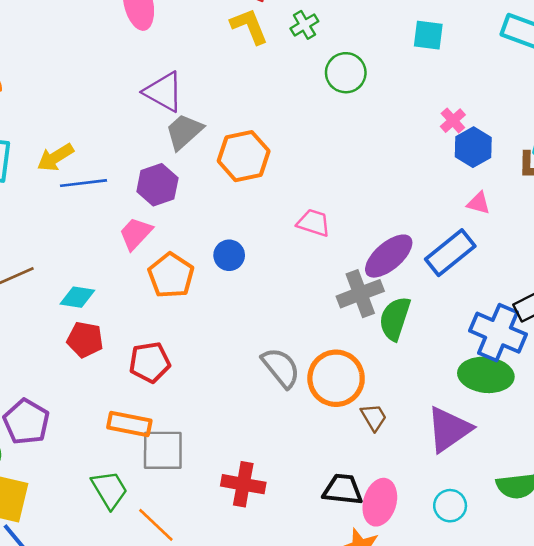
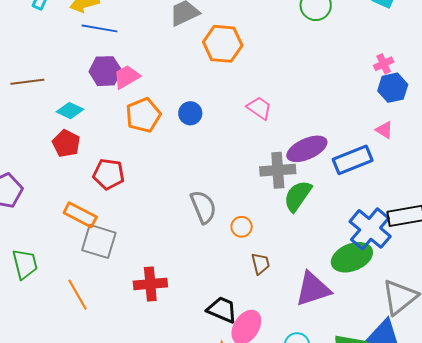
purple hexagon: (157, 185) -> (105, 71), moved
green ellipse: (486, 375) -> (352, 257), turned -45
orange circle: (336, 378) -> (242, 227), size x0.5
red cross: (243, 484) -> (150, 284), turned -32
green trapezoid: (110, 490) -> (25, 264), moved

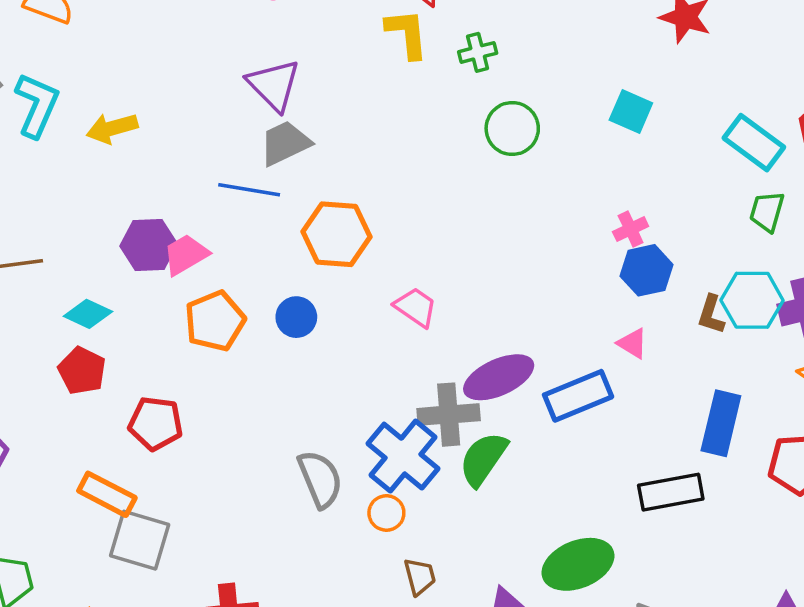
blue line: (100, 28) -> (249, 190), moved
orange hexagon: (223, 44) -> (337, 234), moved
blue cross: (370, 229) -> (403, 456), moved

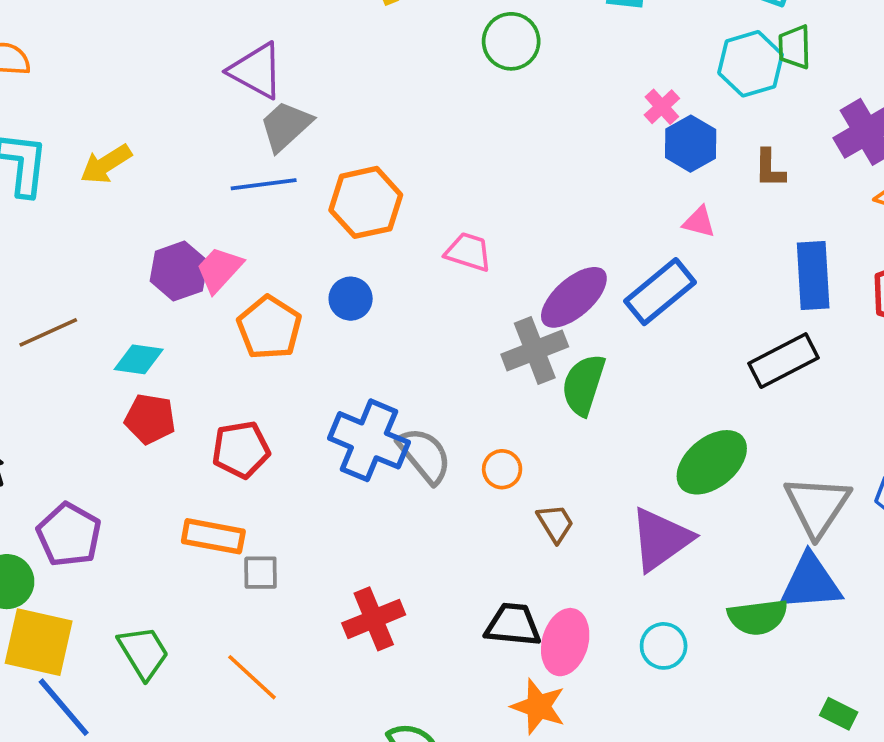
cyan hexagon: (752, 300) -> (751, 64), moved
blue cross: (403, 456) -> (369, 440), moved
gray square: (140, 540) -> (261, 573), size x0.6

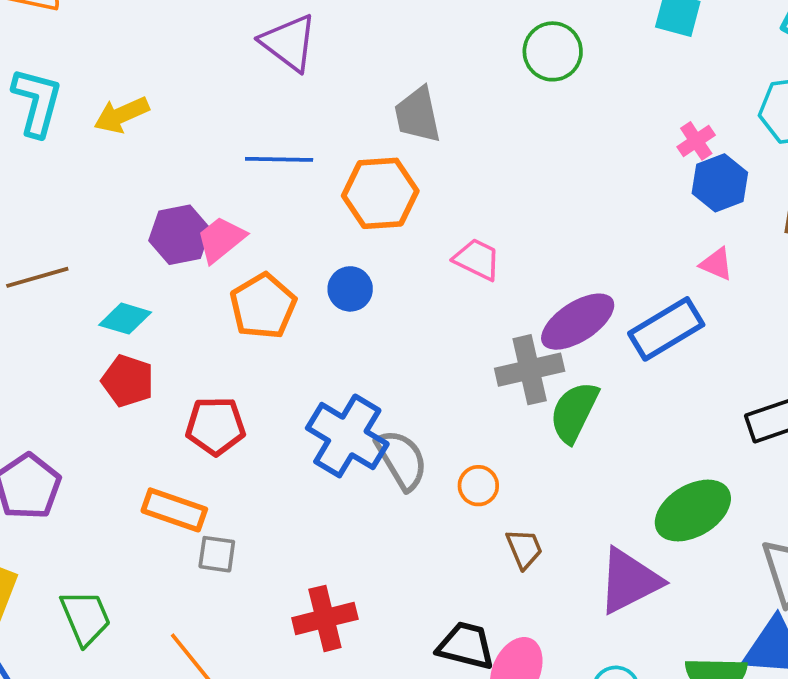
gray trapezoid: (286, 126) -> (418, 115), moved, turned -68

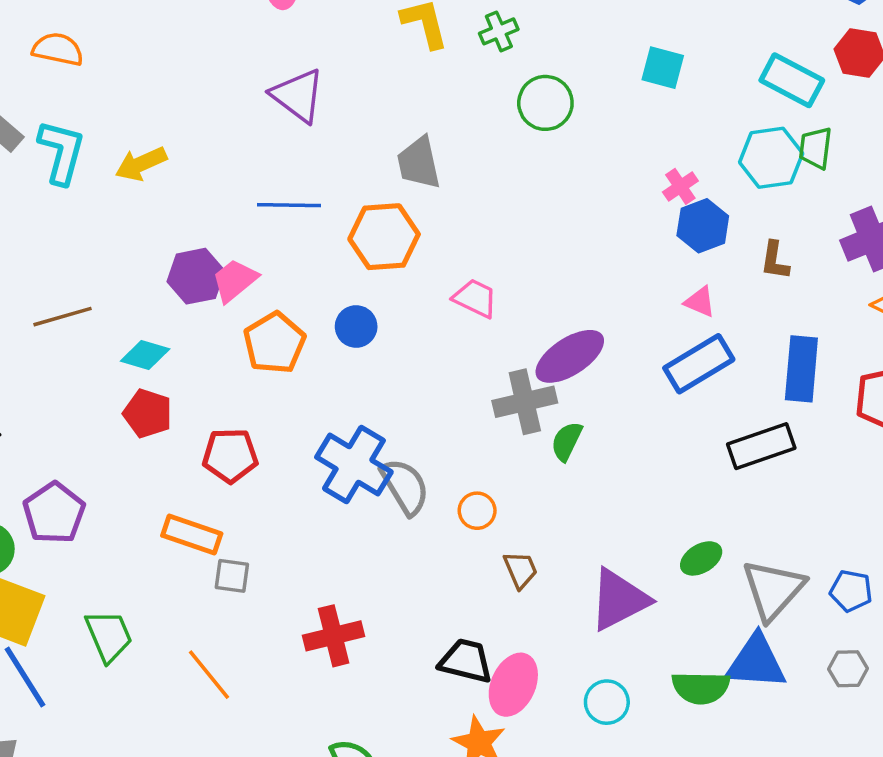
blue rectangle: (666, 329) -> (699, 364), moved
green semicircle: (574, 412) -> (567, 441), size x0.7
green ellipse: (693, 511) -> (701, 558), moved, size x0.6

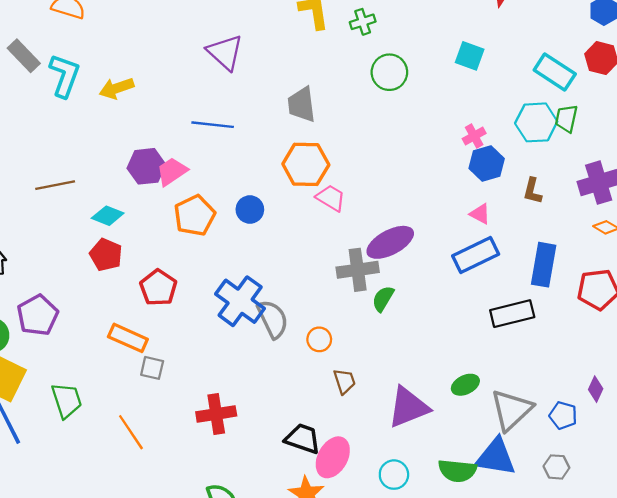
orange hexagon: (384, 237) -> (306, 164), moved
red pentagon: (230, 455) -> (158, 288), turned 30

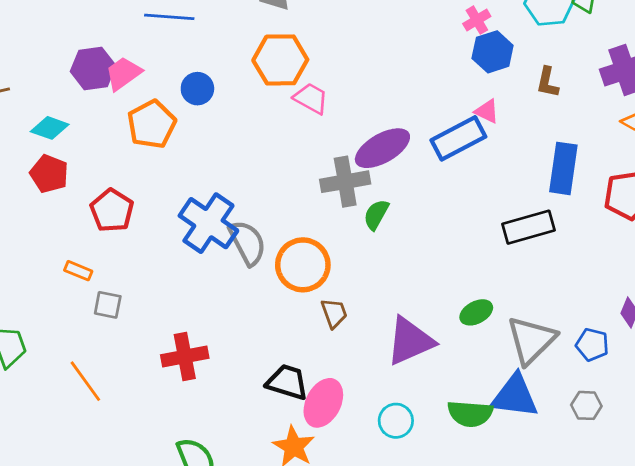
blue circle: (250, 210) -> (197, 89), moved
blue rectangle: (476, 255) -> (458, 138), moved
orange rectangle: (128, 338) -> (78, 271), size x0.6
orange circle: (319, 339) -> (303, 265), size x1.8

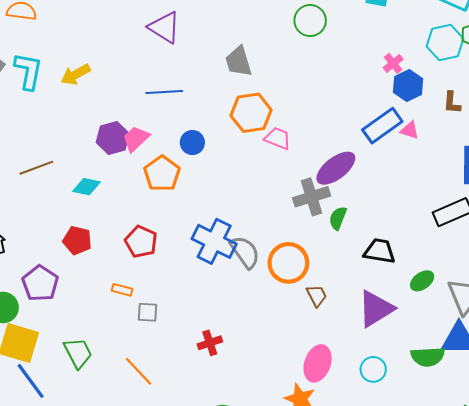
blue rectangle: (458, 138) -> (382, 126), moved
red pentagon: (49, 174) -> (77, 240), moved
red cross: (185, 356) -> (210, 343), size x0.7
black trapezoid: (287, 382) -> (380, 251), moved

